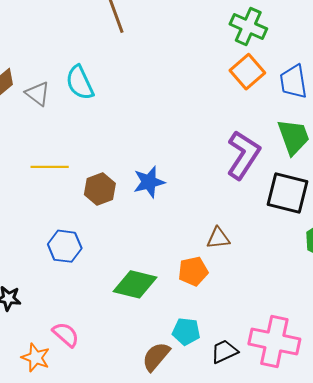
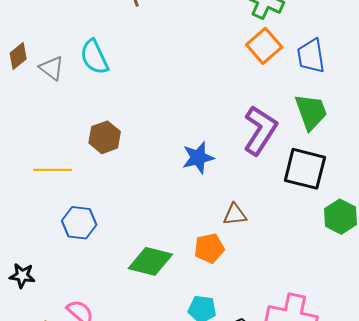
yellow line: (50, 167) -> (53, 170), moved
blue star: (149, 182) -> (198, 158), moved
brown hexagon: (100, 189) -> (105, 137), moved

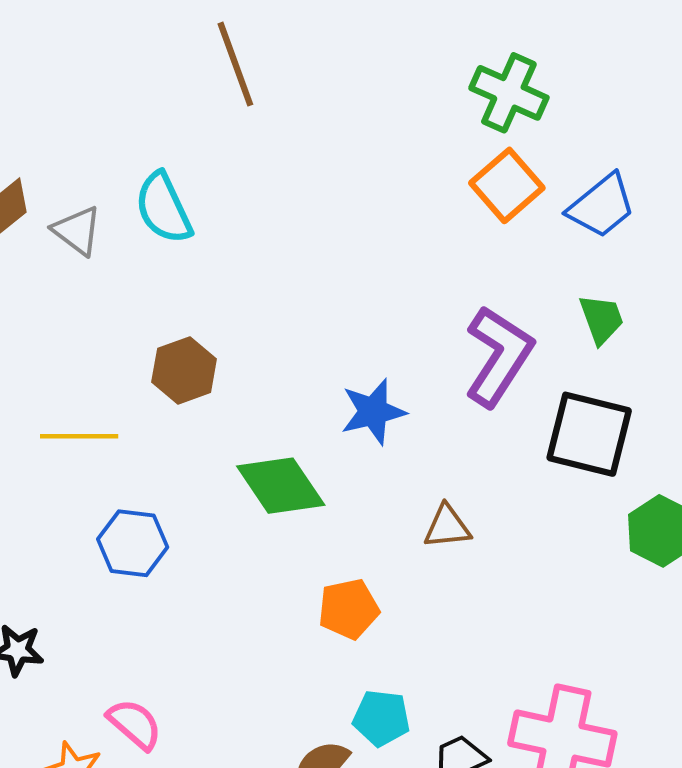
blue trapezoid: (311, 56) -> (601, 206), turned -120
green trapezoid: (311, 112) -> (601, 319), size x0.7
orange pentagon: (209, 248) -> (349, 609), moved
green diamond: (150, 261) -> (281, 486), moved, turned 42

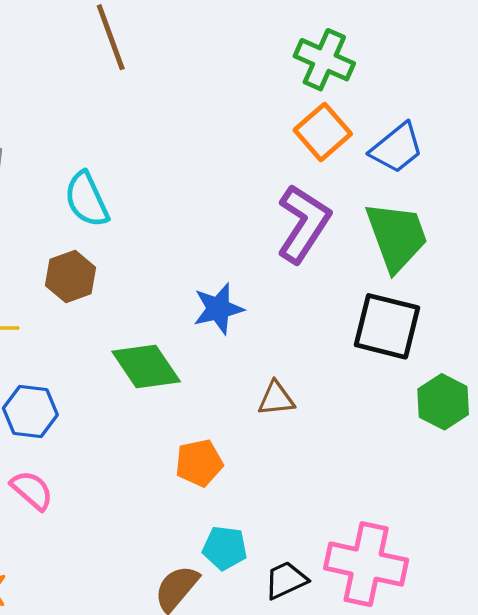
cyan semicircle: (163, 208) -> (87, 199), moved
green trapezoid: (601, 319) -> (397, 236), size x1.8
purple L-shape: (499, 356) -> (303, 224), moved
pink semicircle: (135, 724) -> (32, 490), moved

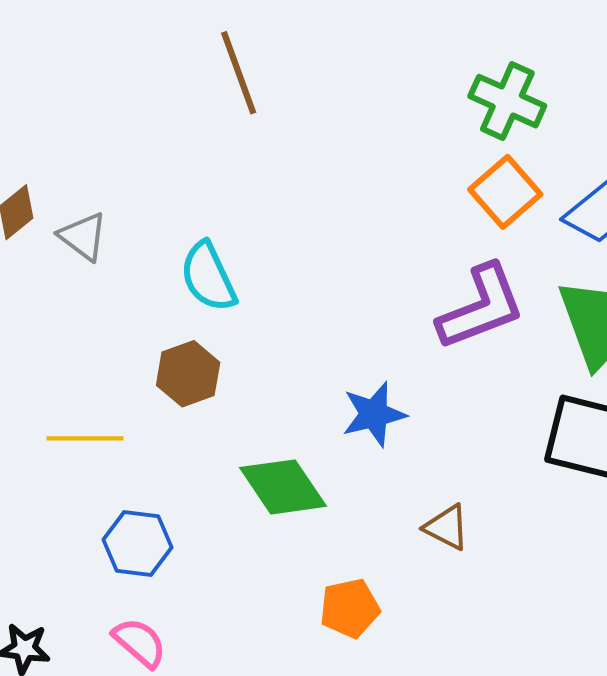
purple L-shape: (303, 224) -> (481, 307), turned 36
brown triangle: (276, 399) -> (447, 527), turned 33

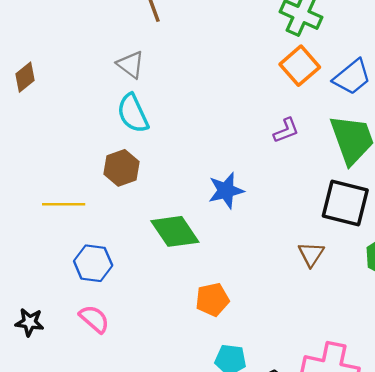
gray triangle: (83, 236) -> (131, 65), moved
purple L-shape: (481, 307) -> (286, 130), size x0.5
brown triangle: (447, 527) -> (311, 254), moved, turned 36

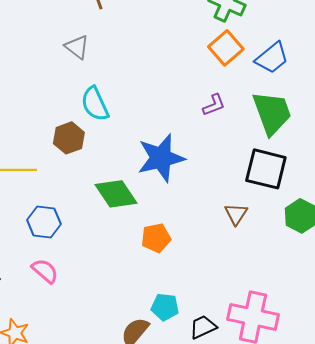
cyan semicircle: (133, 113) -> (95, 104), moved
blue star: (226, 191) -> (161, 158), size x1.5
orange pentagon: (212, 300) -> (156, 238), moved

